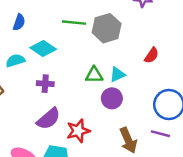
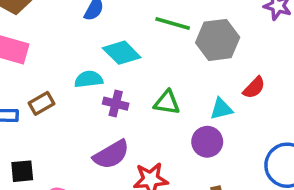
red semicircle: (152, 55) -> (254, 88), moved
cyan semicircle: (15, 61) -> (89, 79), moved
green triangle: (94, 75) -> (167, 103), moved

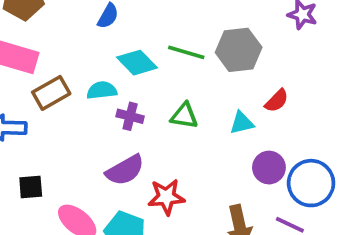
green line: (173, 24) -> (186, 52), moved
brown rectangle: (42, 103) -> (51, 93), moved, size x1.4
purple circle: (207, 142) -> (269, 168), moved

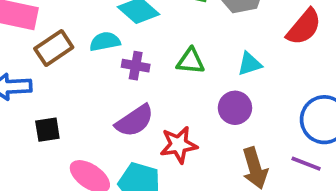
red semicircle: (277, 101) -> (304, 27), moved, size x1.5
purple circle: (269, 168) -> (235, 108), moved
black square: (31, 187) -> (47, 130), moved

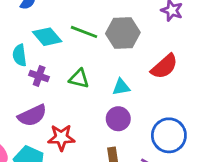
cyan semicircle: (105, 41) -> (20, 55), turned -95
purple circle: (235, 108) -> (118, 119), moved

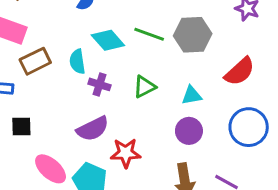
green triangle: (79, 79) -> (144, 87), turned -40
blue circle: (169, 135) -> (249, 127), moved

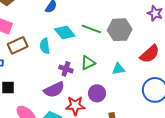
purple cross: (100, 84) -> (66, 69), moved
purple circle: (189, 131) -> (97, 93), moved

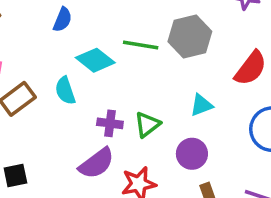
green triangle: (88, 63) -> (147, 125), moved
purple circle: (97, 93) -> (192, 154), moved

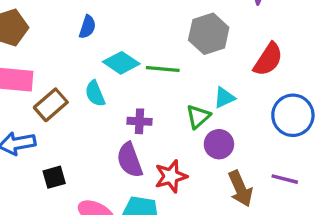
green line: (141, 45) -> (163, 69), moved
green triangle: (147, 125) -> (198, 117), moved
purple semicircle: (96, 163) -> (130, 160), turned 111

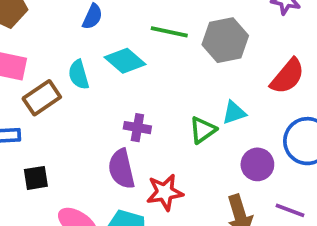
green line: (163, 69) -> (169, 32), moved
cyan semicircle: (95, 94) -> (79, 75), moved
purple circle: (219, 144) -> (257, 164), moved

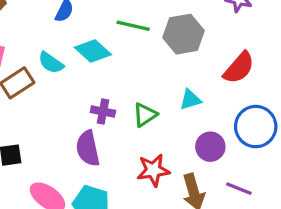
cyan semicircle: (79, 75) -> (51, 63), turned -40
green triangle: (203, 130) -> (145, 115), moved
red star: (165, 192) -> (153, 170), moved

